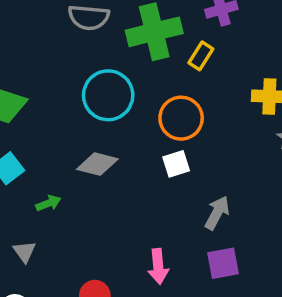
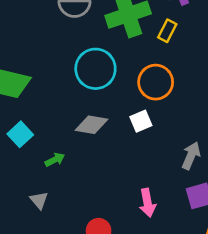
white square: (176, 164) -> (141, 121), moved

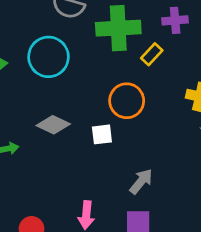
cyan circle: (95, 69) -> (48, 57), moved

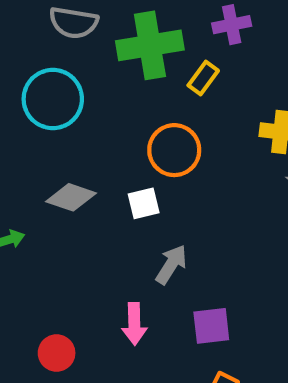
gray arrow: (141, 181) -> (171, 264), moved

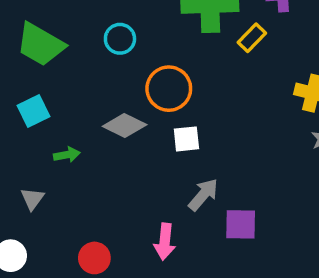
cyan circle: (53, 99) -> (120, 39), size x0.6
orange circle: (174, 150) -> (169, 89), moved
purple square: (211, 326) -> (241, 224), moved

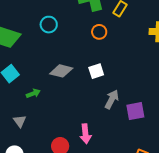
orange circle: (169, 89) -> (99, 32), moved, size x0.6
pink arrow: (165, 242) -> (85, 134), moved

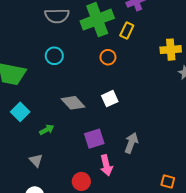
gray diamond: (61, 71) -> (73, 103), turned 40
gray arrow: (112, 99) -> (131, 143), moved
purple square: (135, 111) -> (94, 139), moved

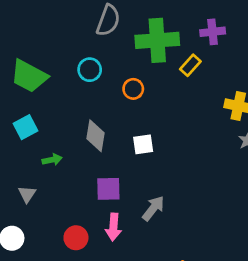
gray semicircle: (57, 16) -> (108, 20), turned -85
orange circle: (108, 57) -> (133, 89), moved
gray diamond: (73, 103) -> (95, 136), turned 35

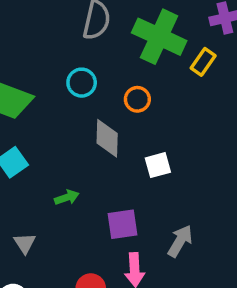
green cross: (157, 40) -> (159, 37), turned 36
gray diamond: (95, 136) -> (107, 138), moved
green arrow: (52, 160) -> (67, 197), moved

